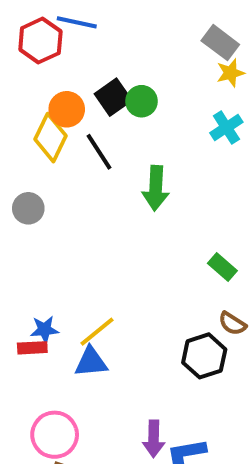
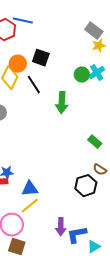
black square: (113, 97) -> (41, 58), turned -36
green circle: (141, 101) -> (82, 75), moved
yellow line: (97, 332) -> (30, 206), moved

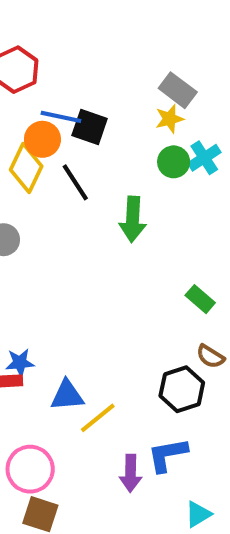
blue line: (23, 21) -> (61, 117), moved
gray rectangle: (94, 31) -> (178, 90), moved
yellow star: (99, 46) -> (169, 119), moved
yellow line: (30, 206) -> (98, 418), moved
blue L-shape: (77, 235) -> (167, 455), moved

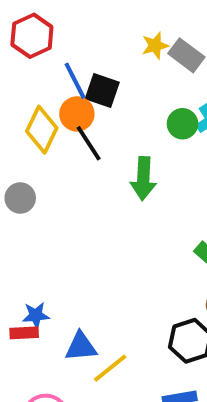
blue line: (61, 117) -> (75, 81), turned 51
yellow star: (169, 119) -> (155, 46), moved
orange circle: (42, 139) -> (77, 114), moved

